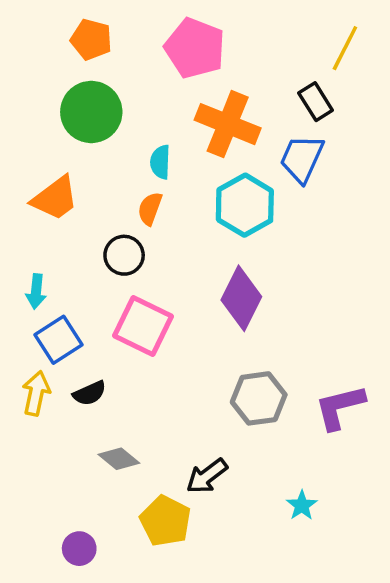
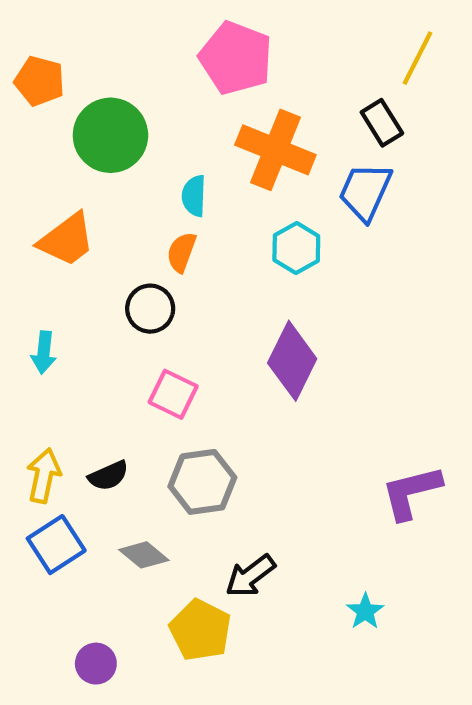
orange pentagon: (91, 40) -> (39, 81), moved
cyan hexagon: (245, 205) -> (296, 248), size x0.7
pink square: (143, 326) -> (173, 394), size x0.7
blue square: (58, 340) -> (56, 545), moved
gray hexagon: (259, 398) -> (202, 482), moved

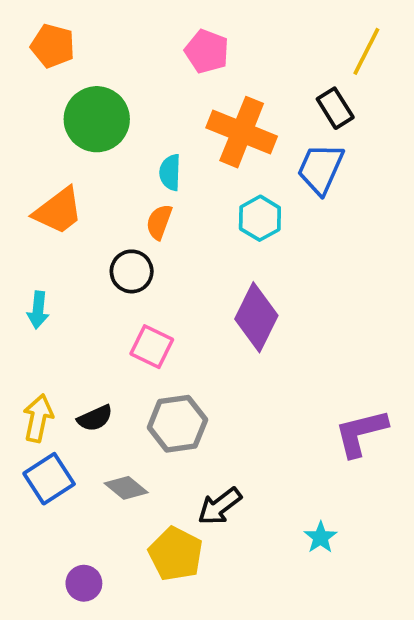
pink pentagon: (236, 58) -> (207, 51), size x0.7
orange pentagon: (39, 81) -> (53, 46), moved

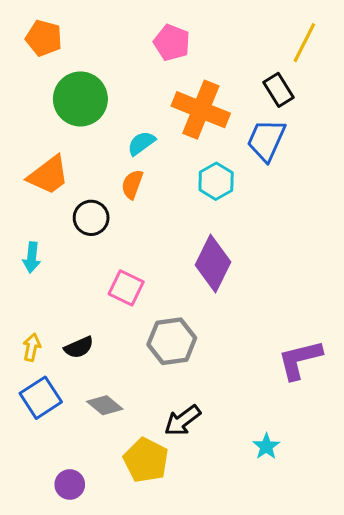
cyan semicircle: (170, 172) -> (141, 143), turned 52
black circle: (132, 271) -> (91, 218), moved
yellow arrow: (38, 418) -> (32, 347), size x0.7
gray hexagon: (177, 424) -> (172, 341), moved

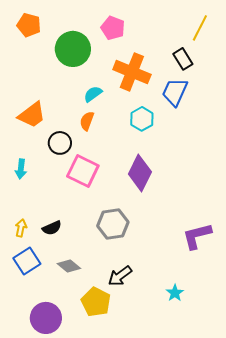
green circle: (80, 99) -> (73, 49), moved
pink square: (126, 288) -> (83, 171), moved, size x1.4
purple circle: (70, 484) -> (46, 318), size x1.6

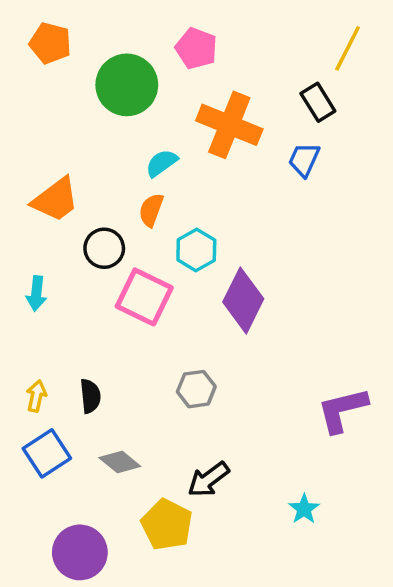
blue trapezoid: (175, 92) -> (304, 160), size x0.7
cyan hexagon: (142, 119) -> (196, 250), moved
gray hexagon: (113, 224) -> (196, 389), size x0.7
black semicircle: (52, 228) -> (90, 396), turned -72

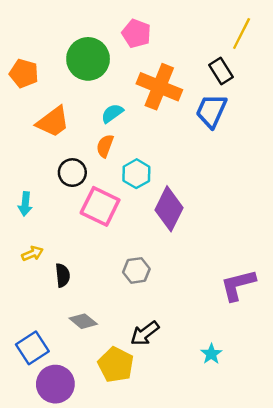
orange pentagon: (50, 43) -> (24, 73), moved
blue trapezoid: (304, 160) -> (211, 111), size x1.4
orange trapezoid: (56, 200) -> (53, 122), moved
yellow arrow: (36, 396) -> (32, 254), moved, turned 55
blue square: (47, 453) -> (32, 348), moved

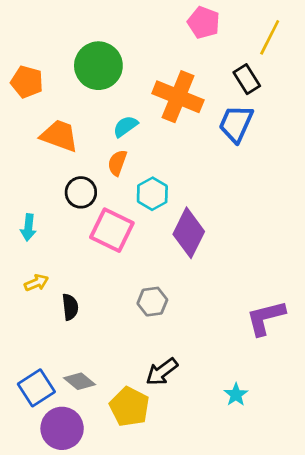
pink pentagon: (136, 34) -> (204, 23), moved
orange trapezoid: (53, 122) -> (59, 136), turned -123
gray diamond: (83, 321) -> (80, 381), moved

